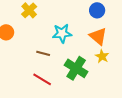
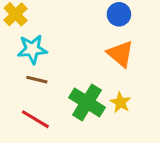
cyan star: (62, 33) -> (32, 49), moved
yellow star: (102, 56) -> (120, 102), moved

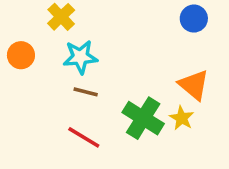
blue circle: (119, 14) -> (194, 19), moved
orange triangle: (120, 54) -> (194, 85), moved

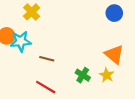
cyan star: (80, 57) -> (21, 41), moved
green cross: (143, 118) -> (83, 75), size x0.6

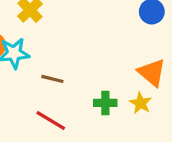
green cross: (83, 75) -> (105, 103), turned -32

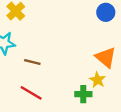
green cross: (105, 103) -> (83, 94), moved

